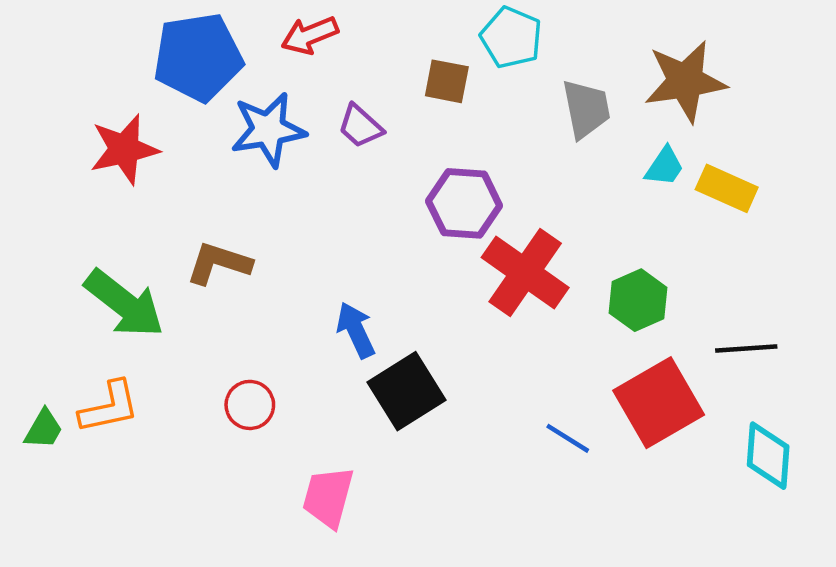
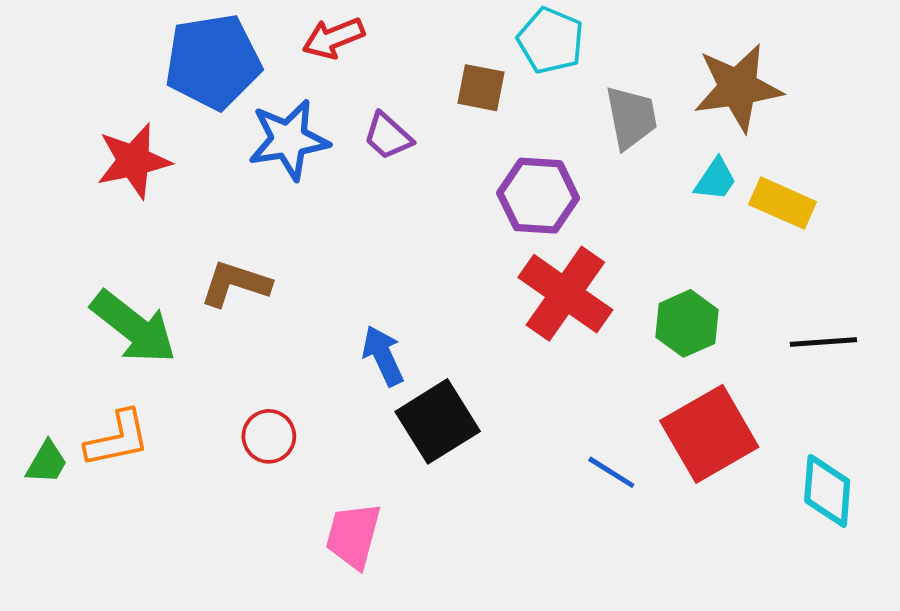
purple hexagon: (464, 203) -> (538, 196), moved
black line: (746, 349) -> (823, 342), moved

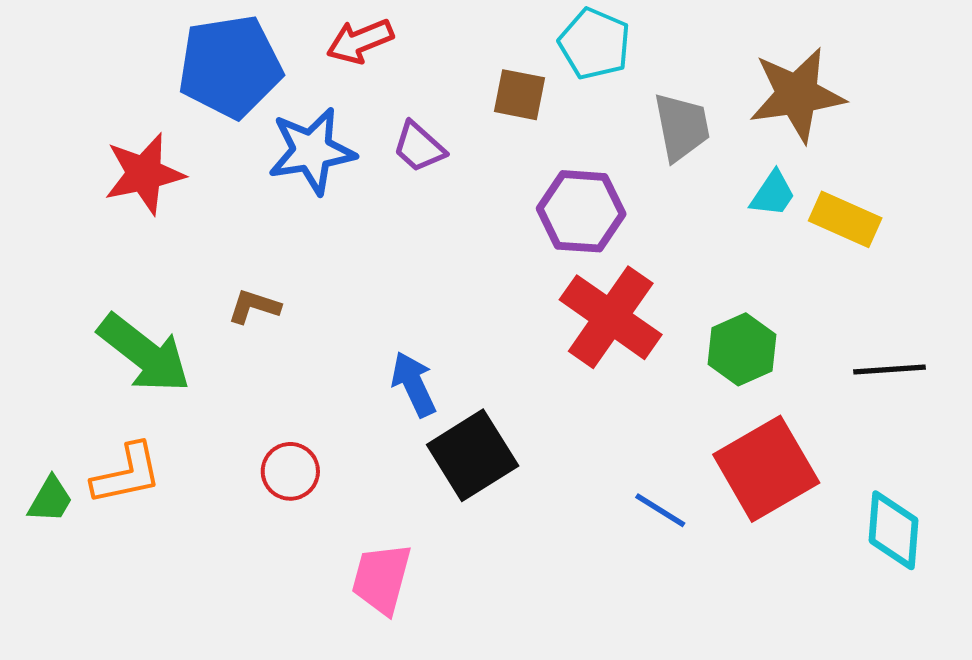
brown L-shape: (235, 284) -> (254, 306), size x0.7

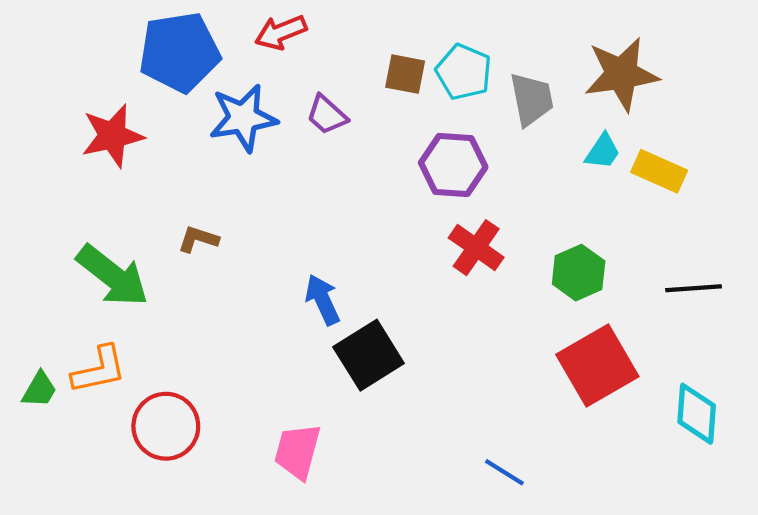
cyan pentagon: (595, 44) -> (464, 72), moved
red cross: (611, 317) -> (476, 248), size x0.7
red circle: (290, 471) -> (166, 426), moved, size x1.5
blue line: (660, 510) -> (504, 472), moved

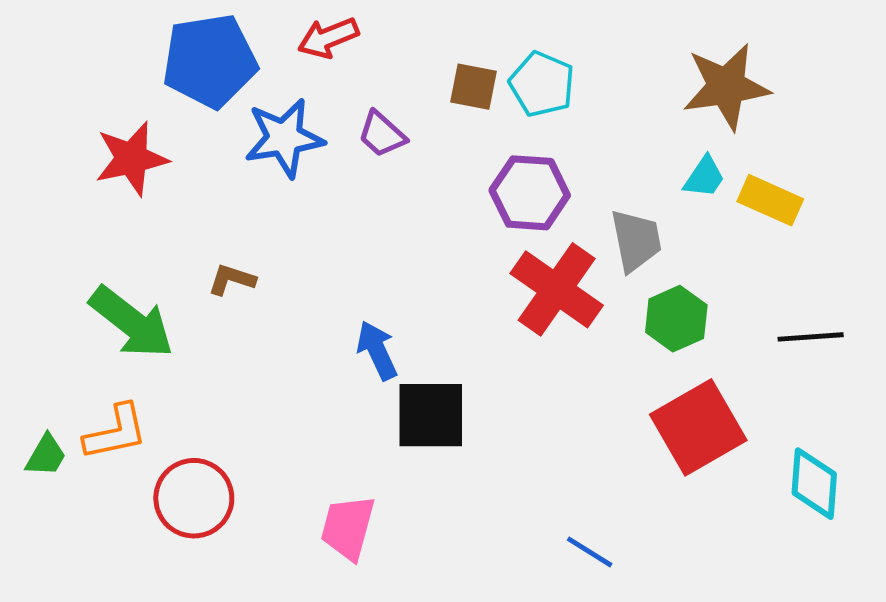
gray trapezoid: (532, 99) -> (636, 240), moved
red cross: (476, 248) -> (557, 289), size x1.4
black square: (369, 355) -> (431, 415), turned 32

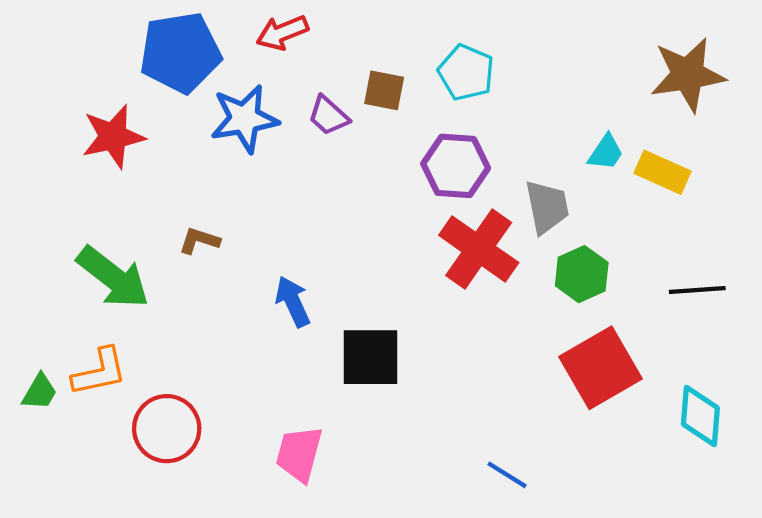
brown square: (474, 87) -> (384, 90), moved
brown star: (726, 87) -> (688, 75), moved
blue arrow: (377, 350) -> (293, 301), moved

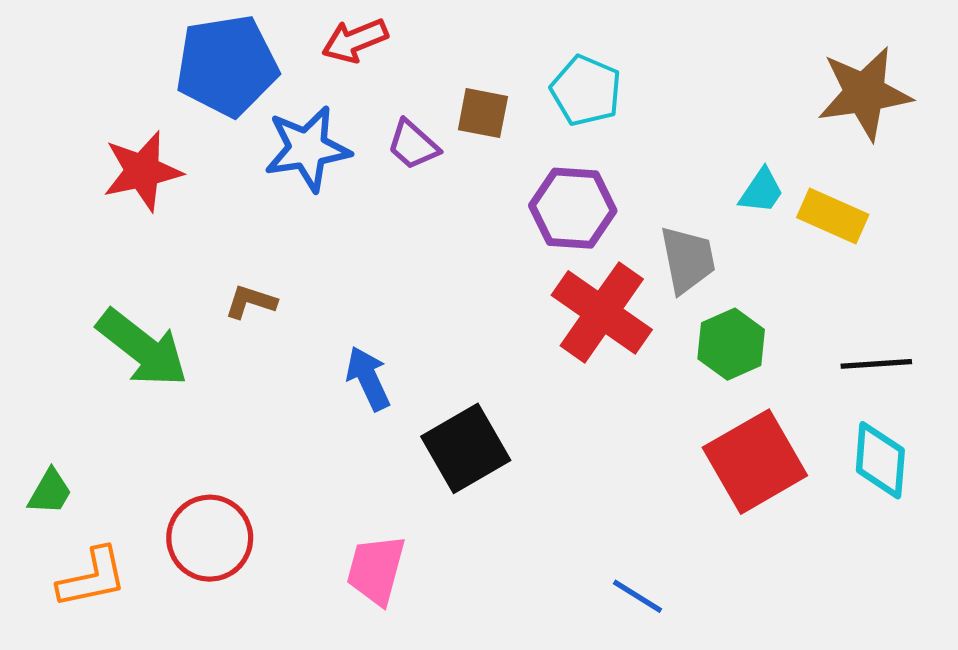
black square: (370, 357) -> (466, 448), turned -30
orange L-shape: (99, 372) -> (92, 578), moved
cyan diamond: (700, 416) -> (880, 460), moved

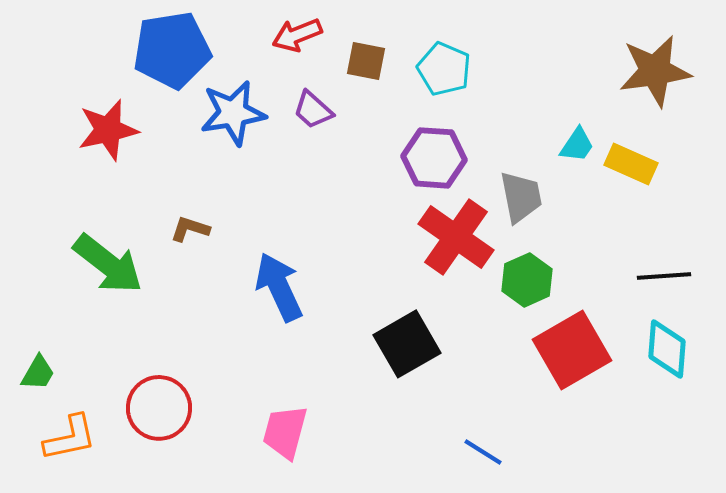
red arrow: (355, 40) -> (297, 35), moved
brown square: (483, 113) -> (366, 61), moved
green hexagon: (731, 344) -> (527, 280), moved
blue arrow: (368, 378) -> (279, 287), size x1.4
black square: (466, 448) -> (407, 344), moved

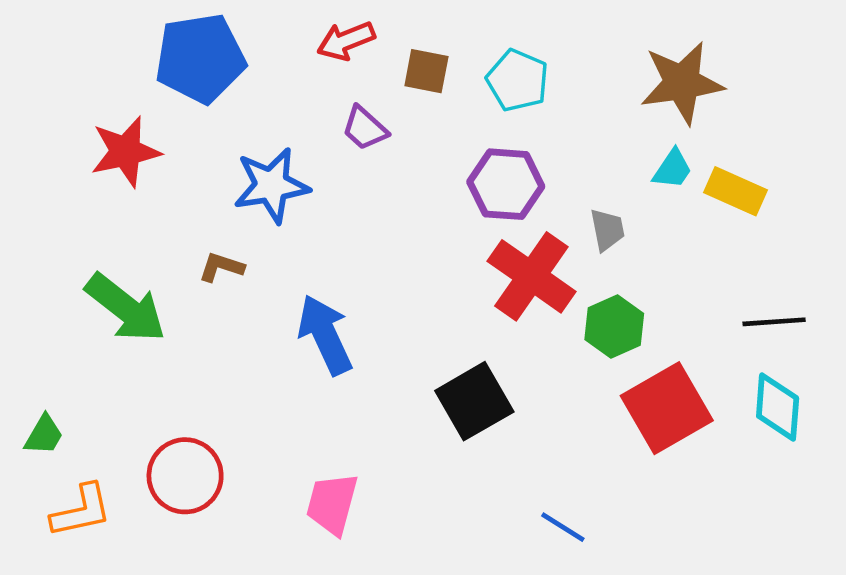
brown star: (655, 71) -> (682, 83), moved
blue star: (233, 113) -> (271, 185), moved
gray trapezoid: (521, 197) -> (607, 230), size x0.7

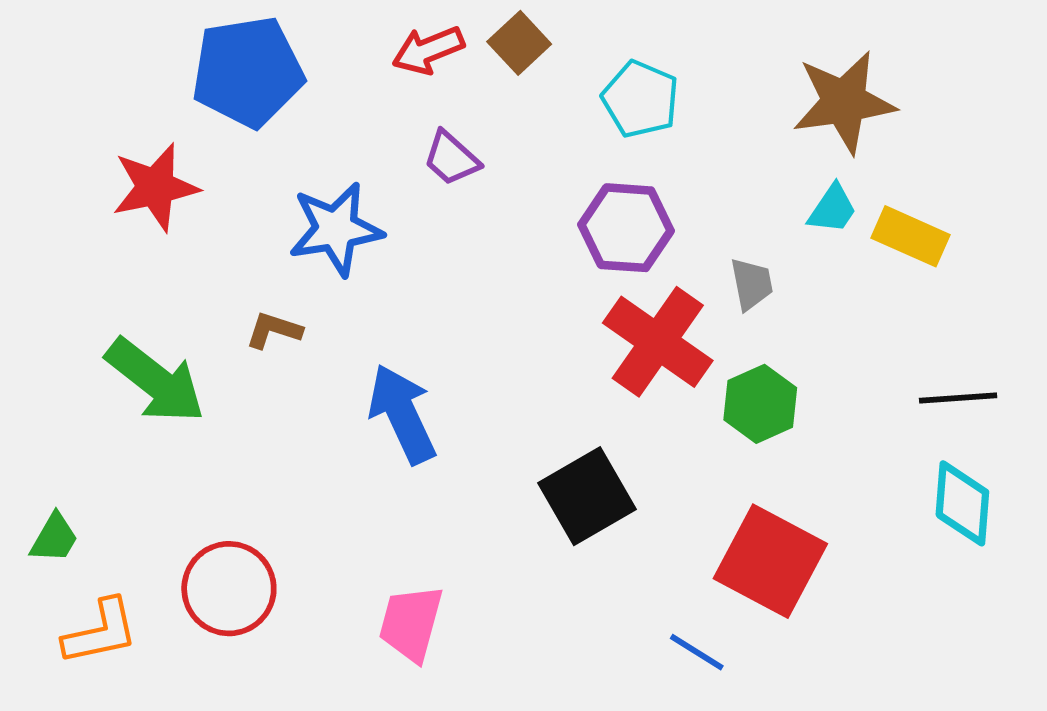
brown square: (426, 71) -> (519, 43), moved, turned 36
red square: (667, 408) -> (770, 561), moved, turned -32

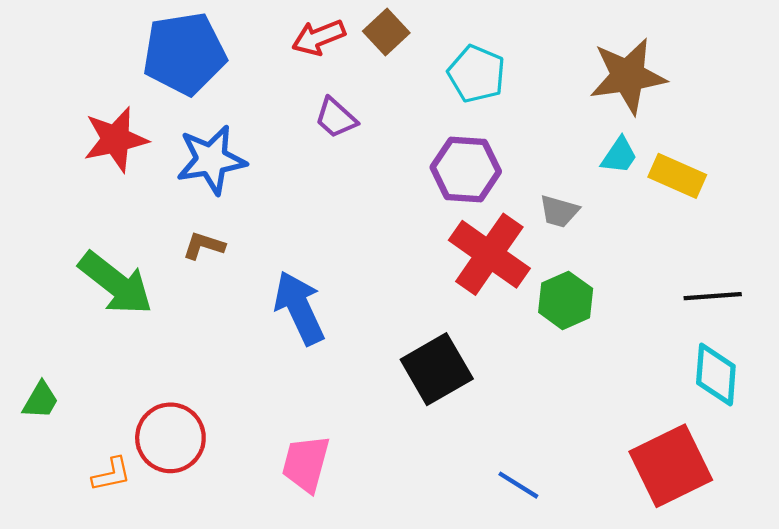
blue star: (336, 229) -> (211, 160), moved
gray trapezoid: (752, 284) -> (559, 211), turned 117
red square: (770, 561) -> (671, 466), moved, turned 36
orange L-shape: (100, 632) -> (111, 474), moved, size x0.7

